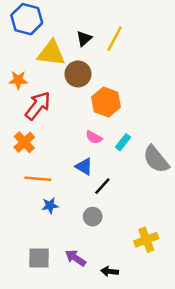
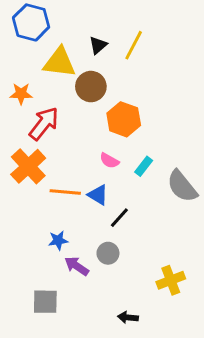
orange cross: (24, 142) -> (28, 166), size x1.4
orange line: (38, 179) -> (65, 192), moved
purple arrow: (76, 258) -> (77, 266), moved

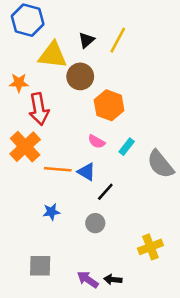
red arrow: (44, 124) -> (39, 109), turned 132
purple arrow: (77, 266) -> (88, 280), moved

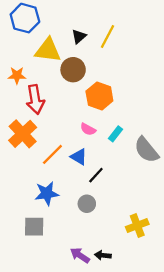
orange line: (58, 169) -> (52, 154), turned -50
blue star: (51, 212) -> (47, 193), size x1.5
gray square: (40, 266) -> (34, 227), moved

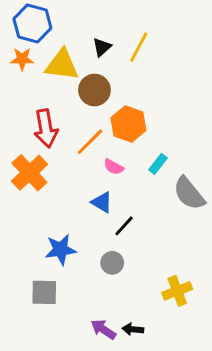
orange star: (17, 75) -> (22, 59), moved
cyan rectangle: (115, 134) -> (158, 164), moved
orange line: (52, 154) -> (90, 142), moved

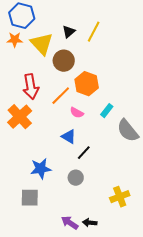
yellow triangle: (62, 65) -> (42, 44), turned 40

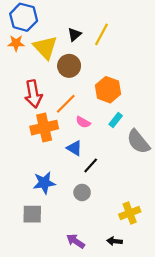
orange hexagon: (87, 84) -> (108, 90), moved
orange cross: (20, 117) -> (44, 128), moved, turned 30
black arrow: (90, 223) -> (115, 241), moved

